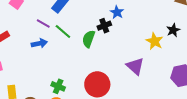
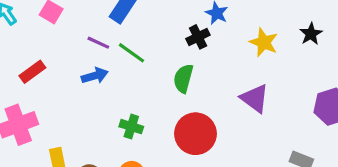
green semicircle: (89, 39) -> (183, 78), moved
yellow star: (155, 41) -> (264, 42), moved
green cross: (58, 86) -> (131, 127), moved

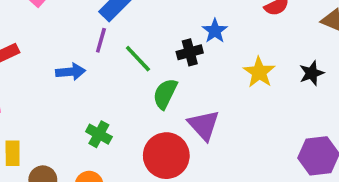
purple line: (98, 43) -> (101, 40), moved, turned 70
green line: (131, 53) -> (138, 59), moved
purple triangle: (255, 98) -> (204, 125), moved

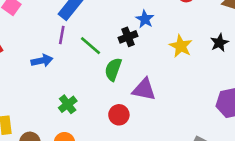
purple triangle: (204, 125) -> (144, 89), turned -30
green cross: (99, 134) -> (68, 104), turned 30
red circle: (166, 156) -> (119, 115), size x0.6

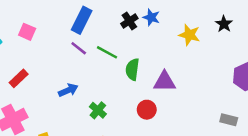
purple line: (62, 35) -> (79, 48), turned -49
black cross: (128, 37) -> (129, 21), moved
blue arrow: (42, 61) -> (68, 90), moved

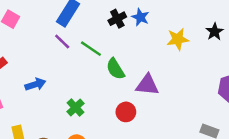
yellow star: (189, 35) -> (178, 39), turned -30
green semicircle: (132, 69) -> (115, 69), turned -45
blue arrow: (68, 90) -> (35, 84), moved

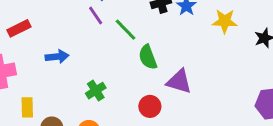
yellow star: (178, 39) -> (225, 21), moved

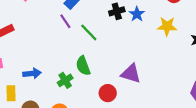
blue arrow: (57, 57) -> (32, 73), moved
green semicircle: (148, 57) -> (83, 66), moved

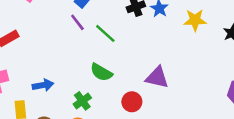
green semicircle: (83, 66) -> (101, 72), turned -36
green cross: (65, 80) -> (82, 101), moved

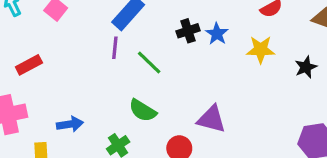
purple line: (77, 22) -> (115, 48), turned 42

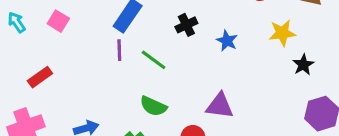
blue star: (217, 34) -> (227, 41), moved
yellow star: (261, 50) -> (282, 33), moved
black star: (306, 67) -> (303, 65), moved

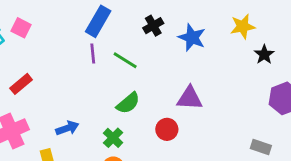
pink square: (58, 21) -> (21, 28), moved
blue star: (227, 41) -> (192, 37), size x1.4
green semicircle: (153, 106) -> (128, 103), turned -60

